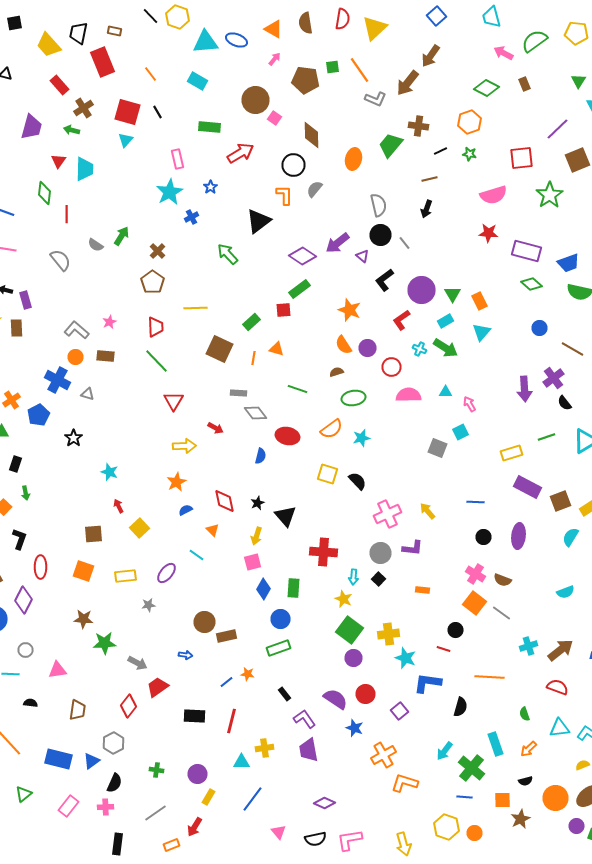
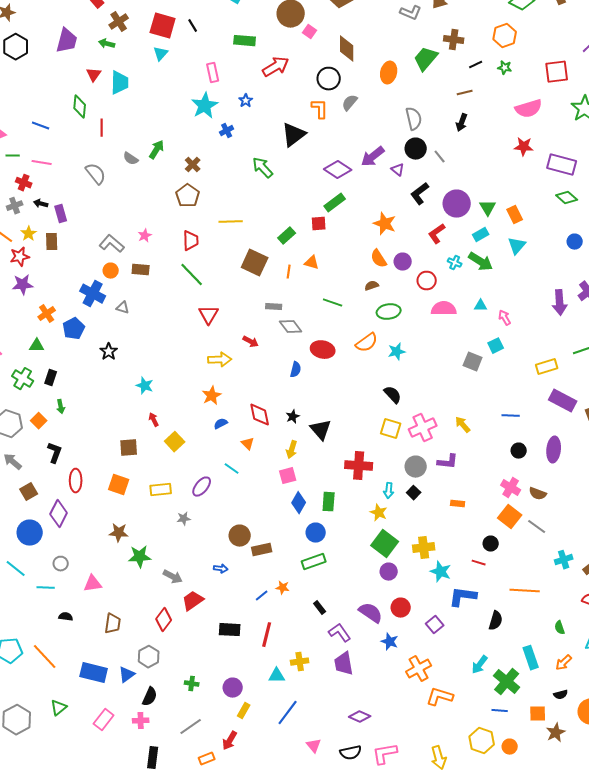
yellow square: (328, 474) -> (391, 429), moved

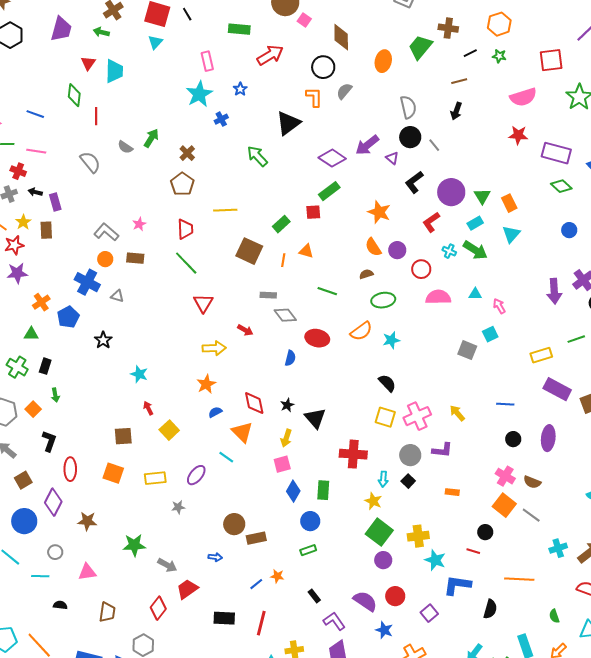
orange triangle: (248, 444) -> (242, 432), size x1.6
brown star: (119, 533) -> (87, 521), moved
green rectangle: (314, 562) -> (308, 550), size x0.7

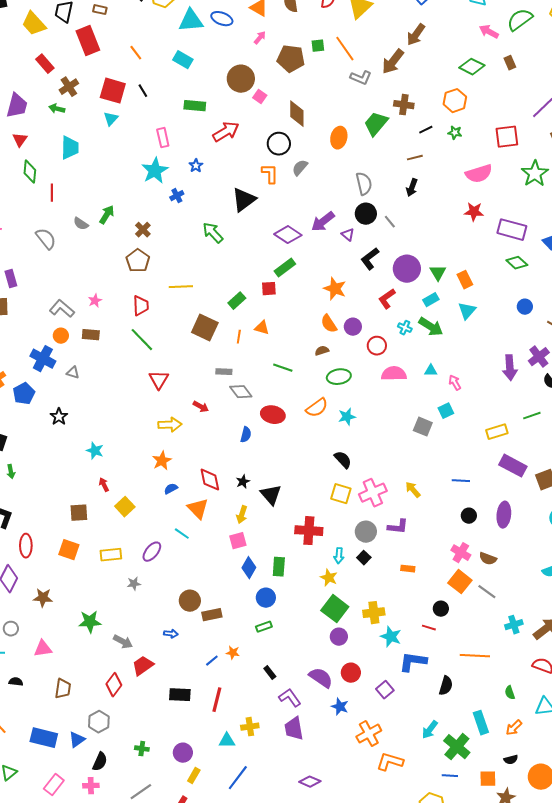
red triangle: (88, 63) -> (20, 140), moved

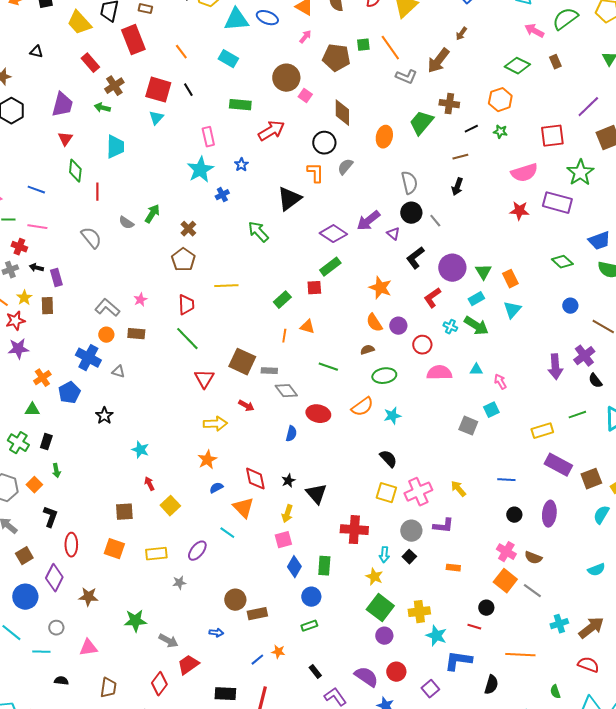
brown arrow: (416, 35) -> (461, 34), size x0.6
purple rectangle: (512, 230) -> (557, 203), moved
brown square: (205, 328) -> (242, 362), moved

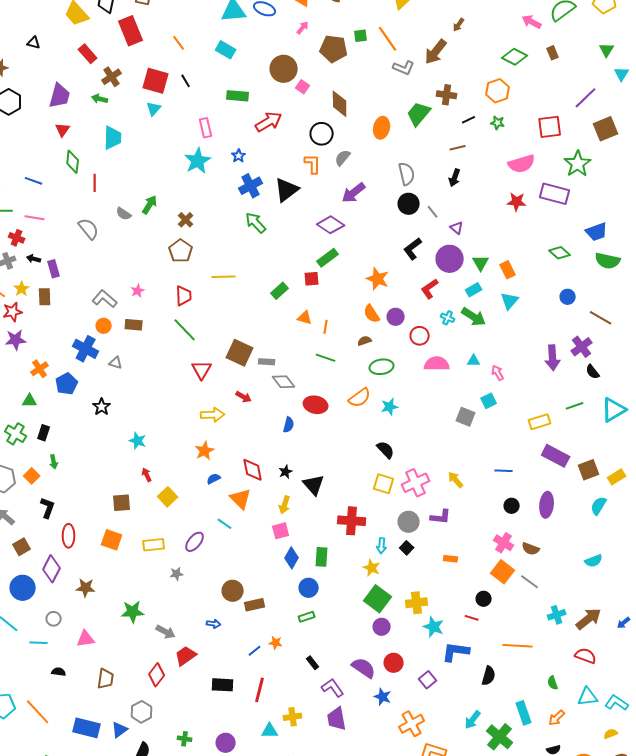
blue cross: (222, 195) -> (251, 186), moved, size x1.6
purple arrow: (368, 221) -> (354, 193), moved
purple triangle: (393, 234) -> (457, 228), moved
orange line: (284, 336) -> (326, 327), moved

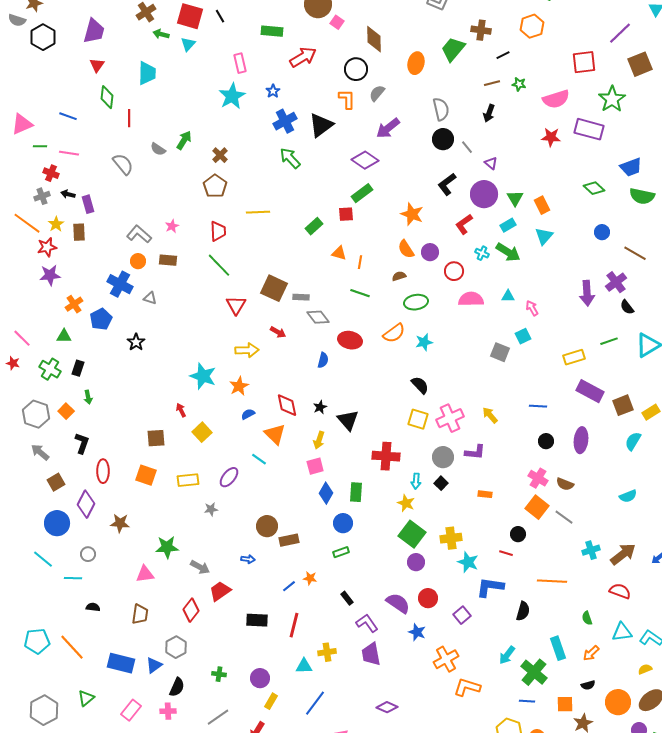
green arrow: (100, 99) -> (161, 34), moved
green star: (498, 123) -> (519, 84), moved
cyan star: (138, 441) -> (203, 376), moved, size x1.5
pink triangle: (86, 639) -> (145, 574), moved

